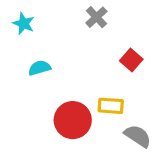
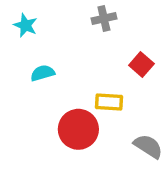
gray cross: (96, 17) -> (104, 18), turned 30
yellow rectangle: (111, 106) -> (109, 102), moved

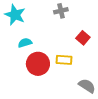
cyan star: (26, 25) -> (15, 15), size x1.5
red circle: (78, 129) -> (38, 64), moved

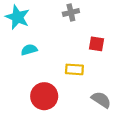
red square: (83, 38) -> (97, 44), turned -32
red circle: (38, 64) -> (44, 96), moved

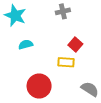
red square: (97, 44) -> (75, 45), moved, turned 32

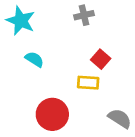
cyan semicircle: (26, 45) -> (34, 59), turned 48

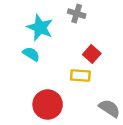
gray cross: (84, 15) -> (77, 14), turned 30
cyan star: (21, 21) -> (40, 27), moved

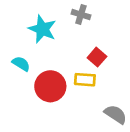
cyan semicircle: (31, 54) -> (21, 64), moved
red circle: (48, 105) -> (50, 86), moved

